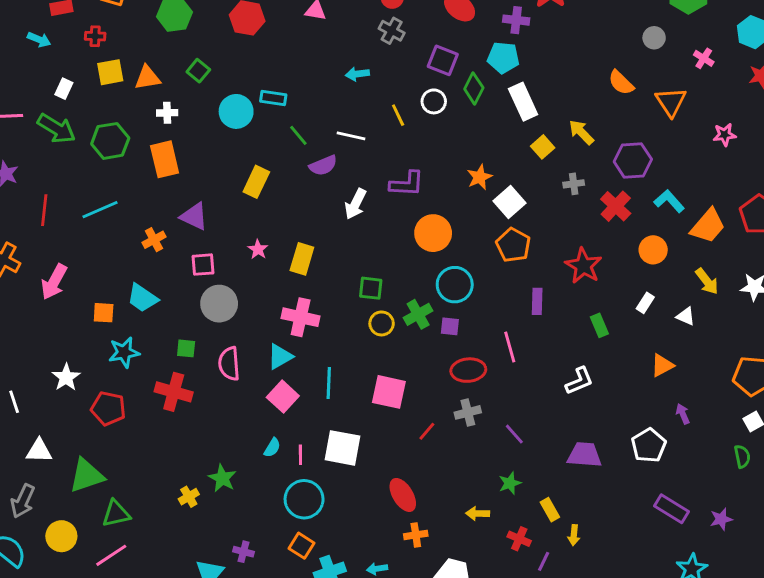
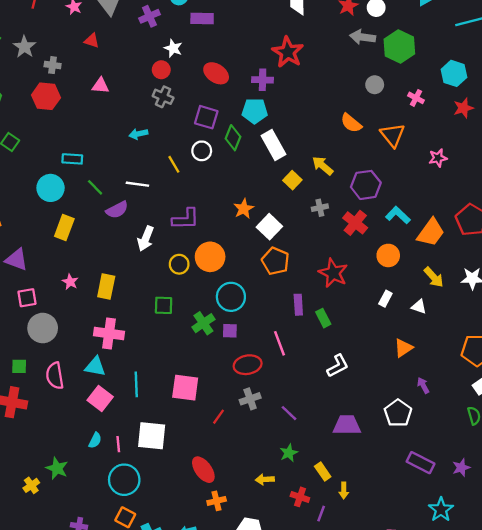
cyan circle: (236, 111) -> (51, 188), moved
yellow circle: (382, 323) -> (179, 264), moved
green rectangle: (599, 325) -> (323, 318), moved
cyan triangle: (280, 357) -> (95, 367), turned 45

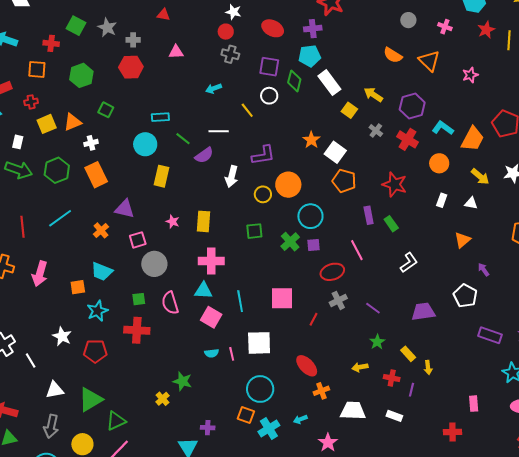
gray cross: (320, 208) -> (376, 131), turned -32
cyan semicircle: (95, 440) -> (212, 353), turned 64
cyan circle: (124, 480) -> (260, 389), moved

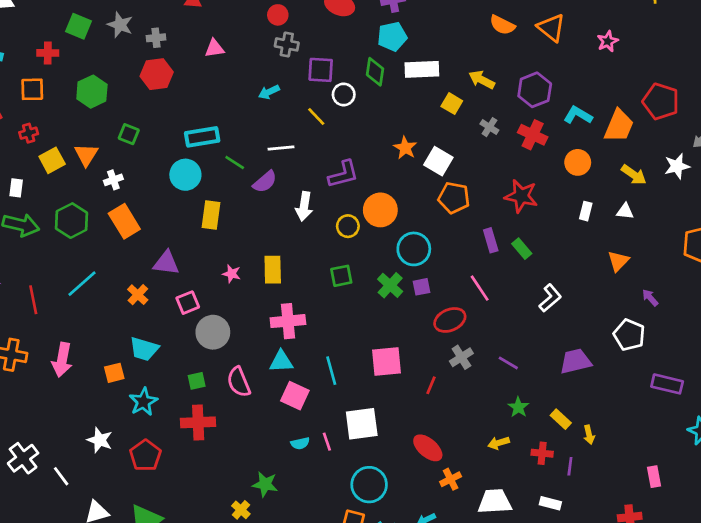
purple square: (269, 67) -> (321, 70), moved
white rectangle: (329, 83) -> (422, 69), turned -50
cyan rectangle: (160, 117) -> (202, 137), size x1.4
orange triangle: (73, 122) -> (86, 155), turned -30
red pentagon: (95, 351) -> (145, 455), turned -30

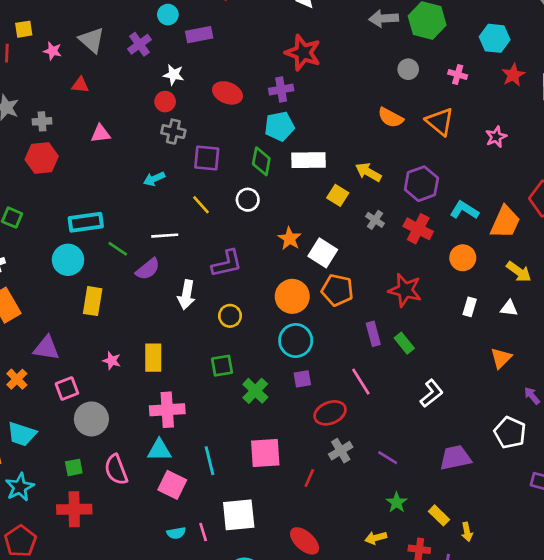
white circle: (344, 94) -> (248, 200), moved
orange circle: (380, 210) -> (292, 296), moved
green cross: (390, 285) -> (255, 391), moved

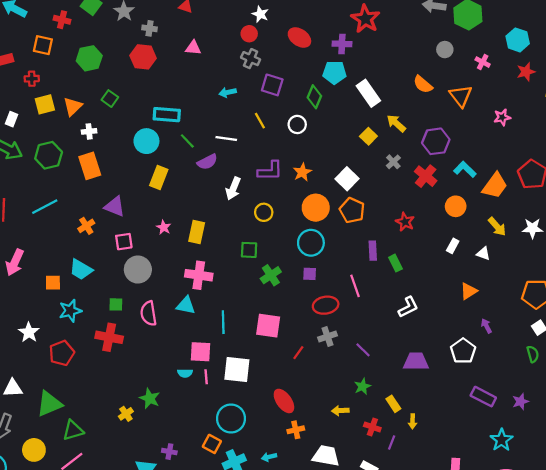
white rectangle: (309, 160) -> (368, 93), moved, turned 44
orange star: (290, 239) -> (302, 172), moved
red star: (405, 290) -> (405, 222), size x0.7
pink square: (172, 485) -> (201, 352), moved, turned -35

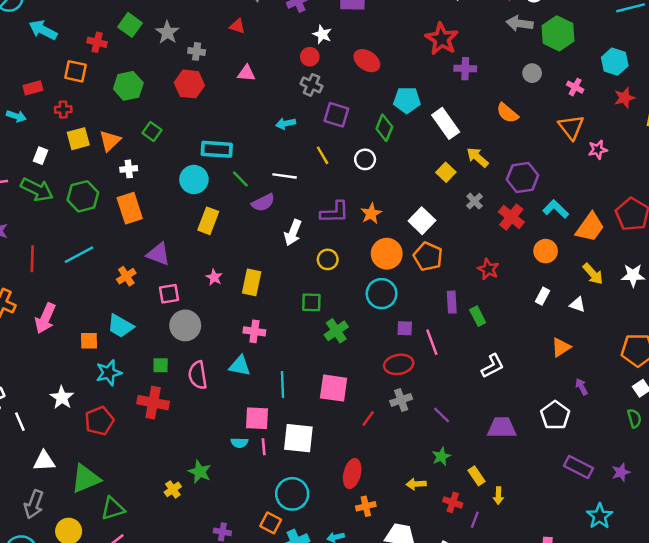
purple cross: (342, 44) -> (465, 69), moved
orange triangle: (461, 96) -> (571, 127), moved
purple square: (310, 274) -> (405, 328), moved
pink cross: (199, 275) -> (254, 331), size x0.7
red ellipse: (284, 401) -> (352, 474), turned 50

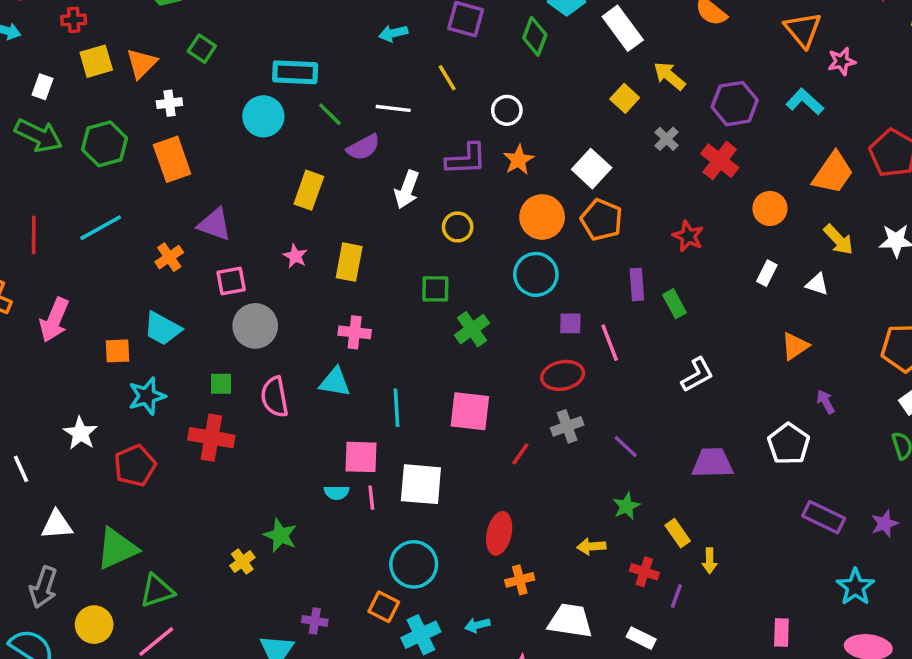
white circle: (365, 159) -> (507, 110), moved
cyan L-shape: (556, 209) -> (805, 102), moved
yellow rectangle: (208, 221) -> (309, 190), moved

